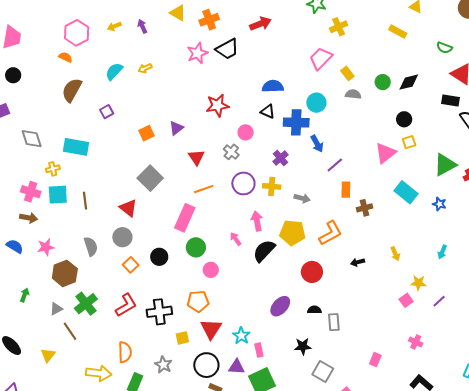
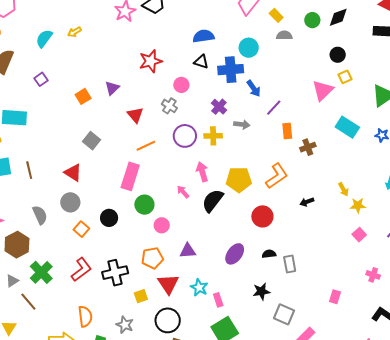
gray square: (150, 178) -> (92, 141), size x0.7
gray arrow: (302, 198) -> (242, 125), moved
yellow star: (418, 283) -> (358, 205), moved
purple triangle: (237, 367) -> (188, 251), moved

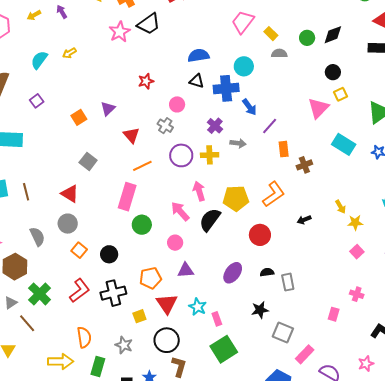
red star: (151, 61) -> (146, 81), size x0.7
pink arrow: (183, 192) -> (180, 211), size x1.5
black circle: (109, 218) -> (109, 254), moved
pink circle: (162, 225) -> (175, 243), moved
pink cross: (373, 275) -> (357, 294), moved

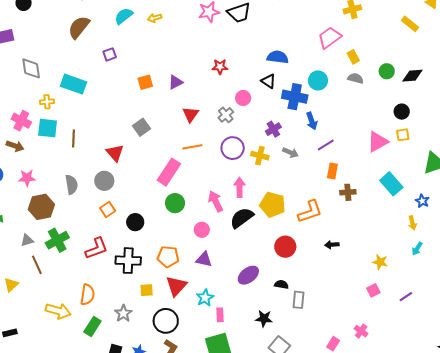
yellow arrow: (340, 207) -> (412, 223), moved

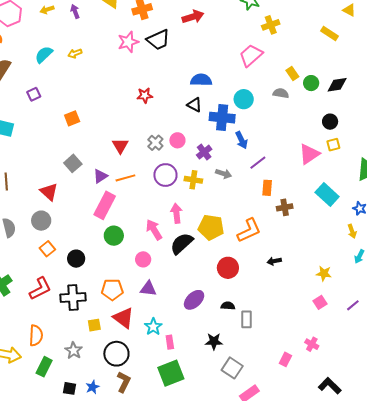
yellow rectangle: (353, 57) -> (292, 74), moved
purple triangle: (176, 82) -> (100, 176), moved
pink circle: (243, 98) -> (177, 140), moved
red triangle: (176, 286) -> (123, 318), turned -30

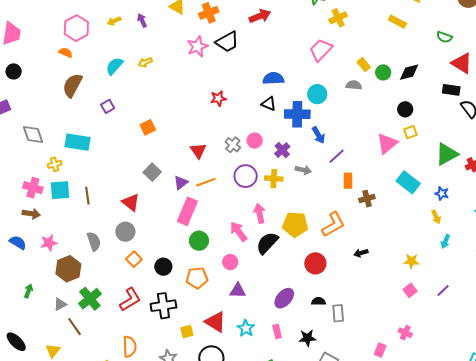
orange pentagon: (112, 290) -> (197, 278), moved
pink rectangle: (170, 342) -> (277, 332), moved

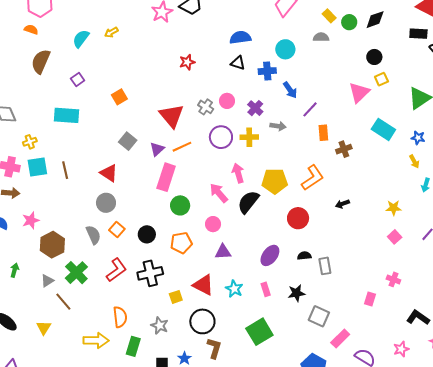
blue cross: (297, 114) -> (267, 71), size x0.7
cyan rectangle: (77, 142) -> (66, 115), moved
red triangle: (198, 151) -> (172, 116), size x1.5
gray semicircle: (94, 241) -> (93, 235), moved

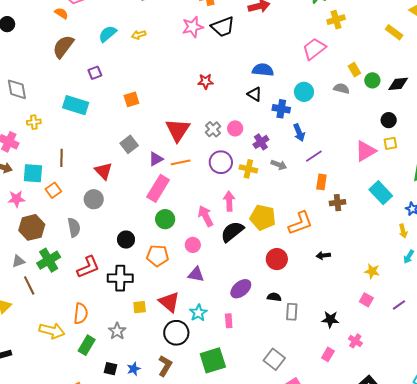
cyan square: (37, 167) -> (33, 173), moved
orange square: (117, 230) -> (53, 190), moved
pink square: (395, 237) -> (366, 300), turned -32
black star: (296, 293) -> (330, 319), moved
black circle: (202, 321) -> (176, 333), moved

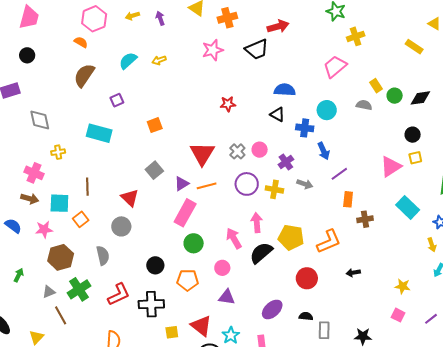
black trapezoid: (223, 27) -> (257, 49), moved

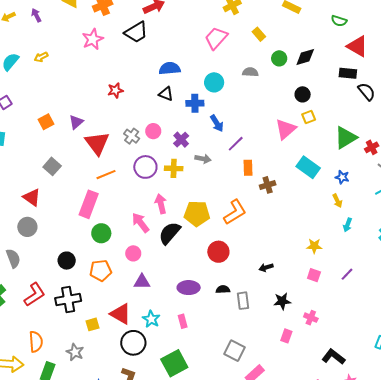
yellow rectangle: (376, 86) -> (259, 34), moved
purple triangle: (182, 184) -> (76, 122), moved
black arrow: (353, 273) -> (266, 267), moved
purple ellipse: (272, 309) -> (189, 288), turned 50

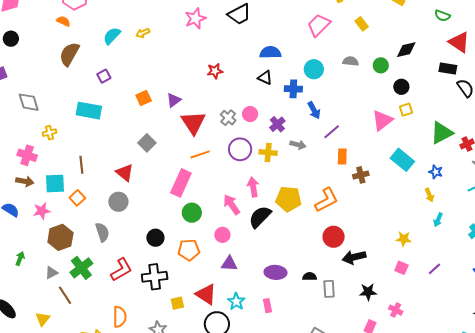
green circle: (279, 58) -> (381, 65), moved
red circle: (218, 252) -> (334, 237), moved
black arrow: (266, 267) -> (354, 257), size x1.6

